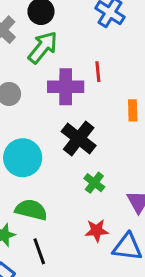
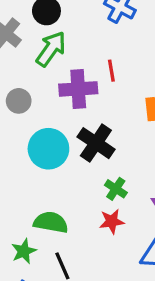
cyan circle: (23, 158) -> (48, 149), moved
red star: (97, 231) -> (112, 221), moved

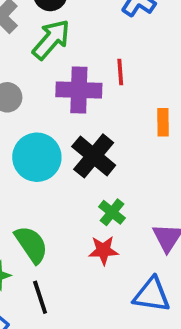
green semicircle: (51, 222) -> (31, 244), turned 40

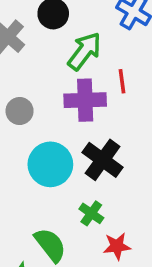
green arrow: (51, 40) -> (84, 51), moved
green cross: (112, 212) -> (91, 213), moved

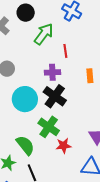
purple cross: (85, 100) -> (52, 72), moved, size x0.7
green cross: (91, 213) -> (49, 127), size x1.5

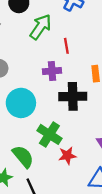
black cross: (55, 96) -> (73, 96), moved, turned -35

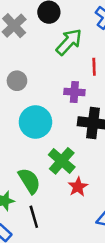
red star: (67, 156) -> (78, 187), turned -30

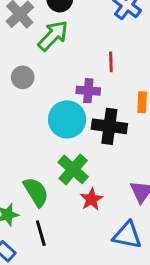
green arrow: (69, 42) -> (53, 36), moved
cyan circle: (35, 122) -> (67, 119), moved

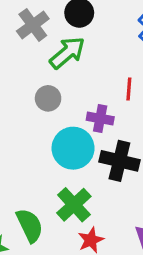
gray circle: (23, 77) -> (48, 98), moved

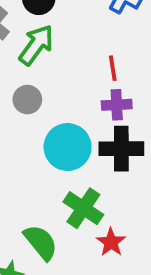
purple cross: (100, 119) -> (117, 105), moved

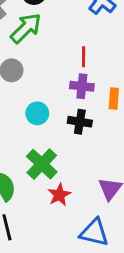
cyan circle: (68, 147) -> (37, 113), size x0.6
black cross: (121, 149) -> (80, 122), size x0.7

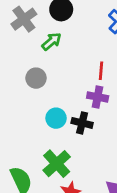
green arrow: (26, 28) -> (52, 41), size x0.7
black cross: (80, 122) -> (82, 123), moved

